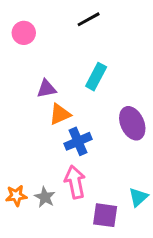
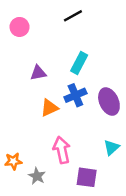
orange triangle: (60, 114) -> (49, 108), moved
blue cross: (78, 141) -> (75, 95), moved
gray star: (45, 197) -> (37, 176), moved
cyan triangle: (138, 197) -> (111, 147), moved

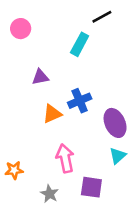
black line: (73, 16) -> (102, 17), moved
cyan rectangle: (79, 63) -> (80, 44), moved
purple ellipse: (109, 102) -> (115, 123), moved
gray star: (37, 176) -> (49, 194), moved

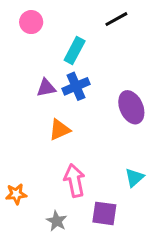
pink circle: (21, 29) -> (31, 22), moved
cyan rectangle: (80, 44) -> (75, 50), moved
blue cross: (80, 101) -> (76, 86), moved
purple ellipse: (115, 123) -> (131, 107), moved

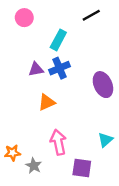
gray star: (57, 221) -> (34, 166), moved

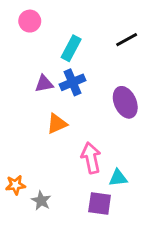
black line: (91, 15) -> (127, 40), moved
cyan triangle: (105, 140) -> (118, 178), moved, turned 35
pink arrow: (58, 142) -> (91, 158), moved

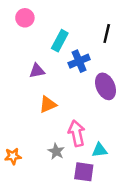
black line: (127, 40) -> (107, 33), turned -48
blue cross: (72, 82) -> (79, 61), moved
gray star: (41, 201) -> (56, 151), moved

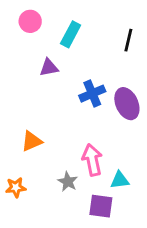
cyan rectangle: (60, 41) -> (71, 34), moved
blue cross: (79, 61) -> (92, 94), moved
purple triangle: (37, 71) -> (49, 68), moved
orange triangle: (48, 104) -> (32, 141), moved

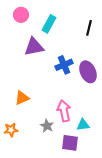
purple triangle: (49, 68) -> (34, 47), size x1.5

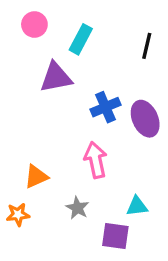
orange triangle: (22, 98) -> (36, 176), moved
pink arrow: (64, 111) -> (96, 160), moved

